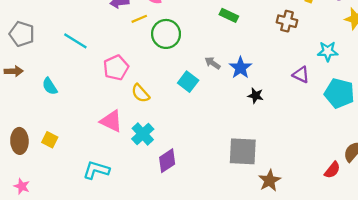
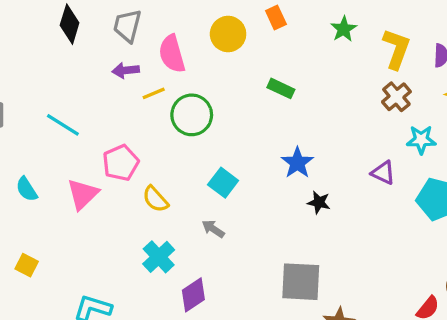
brown cross: (287, 21) -> (396, 97), moved, turned 36
gray arrow: (213, 63) -> (213, 229), moved
pink triangle: (111, 121) -> (83, 194), moved, turned 50

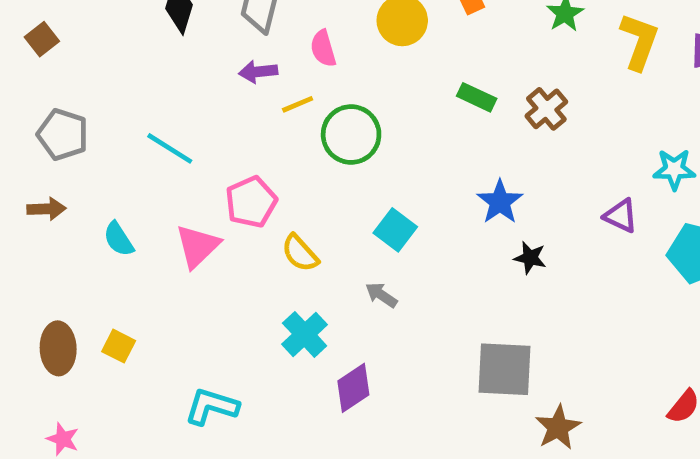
pink semicircle: (172, 54) -> (323, 48), size x0.7
brown cross: (396, 97) -> (546, 109), moved

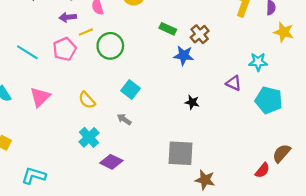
pink pentagon: (251, 202) -> (65, 49), moved
blue star: (500, 202) -> (184, 55), moved, turned -30
purple diamond: (353, 388) -> (111, 162), turned 60
cyan L-shape: (212, 407) -> (34, 176), moved
brown star: (558, 427) -> (205, 180), turned -30

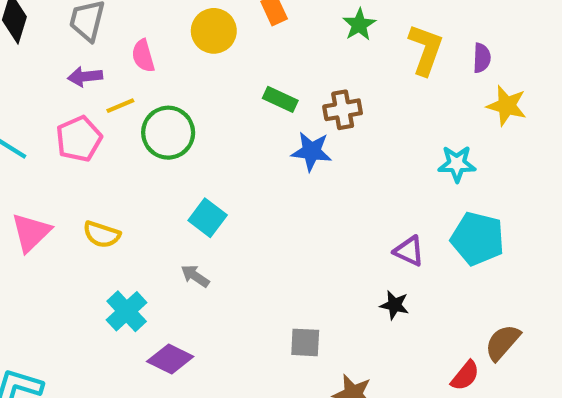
brown cross: (200, 34) -> (343, 110), turned 30
purple triangle: (234, 83) -> (409, 251), moved
yellow semicircle: (87, 100) -> (102, 234), moved, turned -30
black star: (192, 102) -> (395, 305), moved
gray square: (180, 153) -> (305, 342), size x0.6

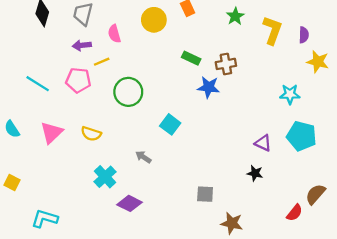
green circle: (168, 133) -> (128, 92), moved
pink pentagon: (79, 139) -> (78, 80), turned 30
cyan square: (208, 218) -> (170, 124), moved

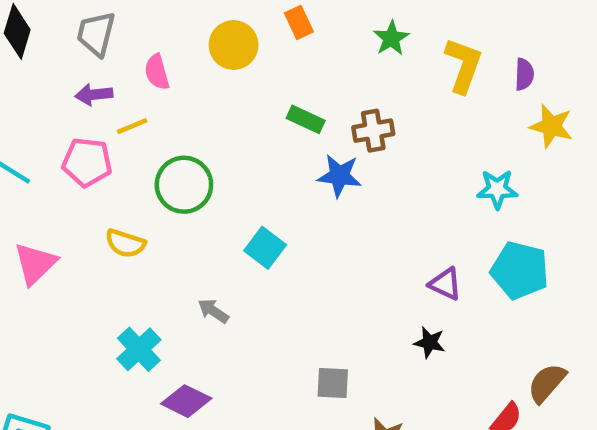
yellow semicircle: (91, 134) -> (125, 243), moved

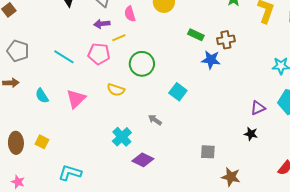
purple triangle: (445, 284) -> (258, 108), turned -49

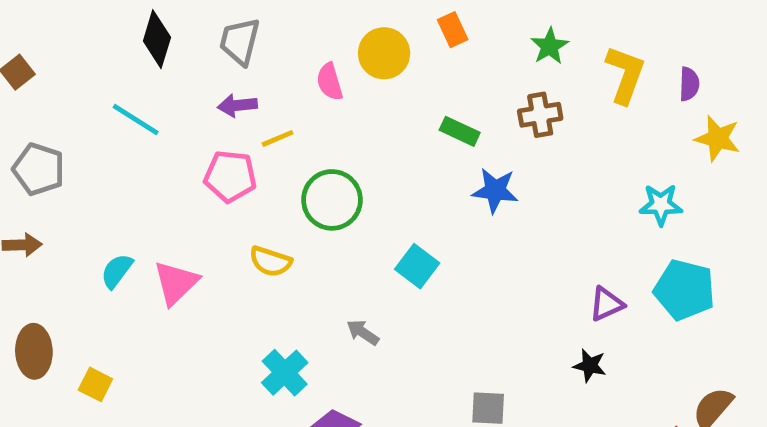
pink semicircle: (130, 14) -> (330, 82), moved
brown cross: (226, 40) -> (540, 115), moved
cyan line: (64, 57) -> (136, 119), moved
cyan semicircle: (42, 96) -> (117, 271), moved, turned 70
brown ellipse: (16, 143) -> (34, 351), moved

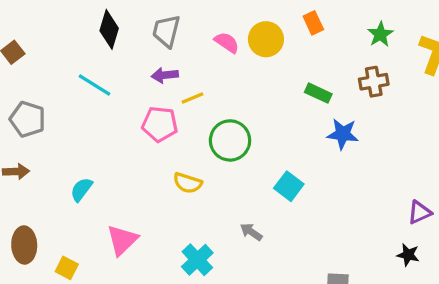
pink semicircle: (330, 82) -> (227, 42), moved, turned 140
pink triangle: (176, 283) -> (122, 240), moved

